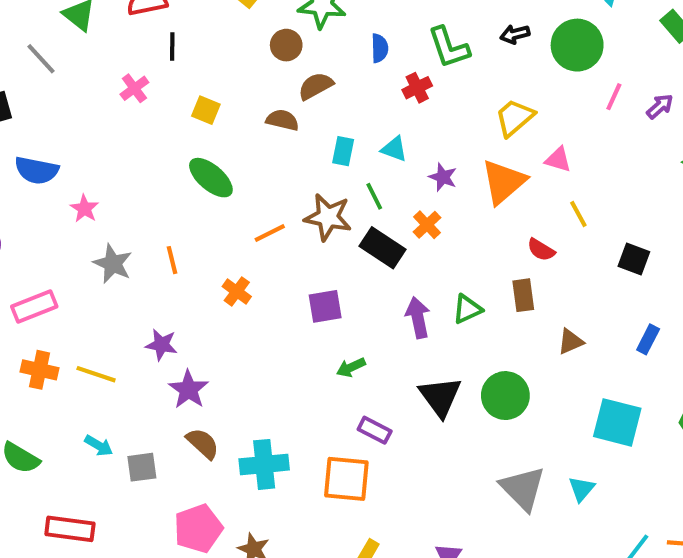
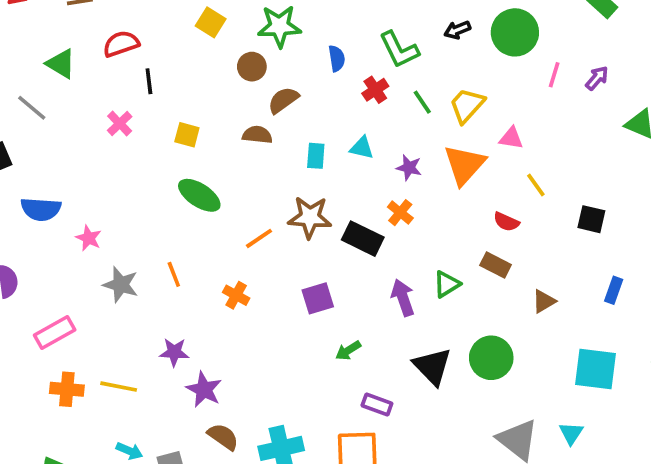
green line: (374, 196) -> (422, 102), moved
brown rectangle: (523, 295) -> (496, 265), turned -48

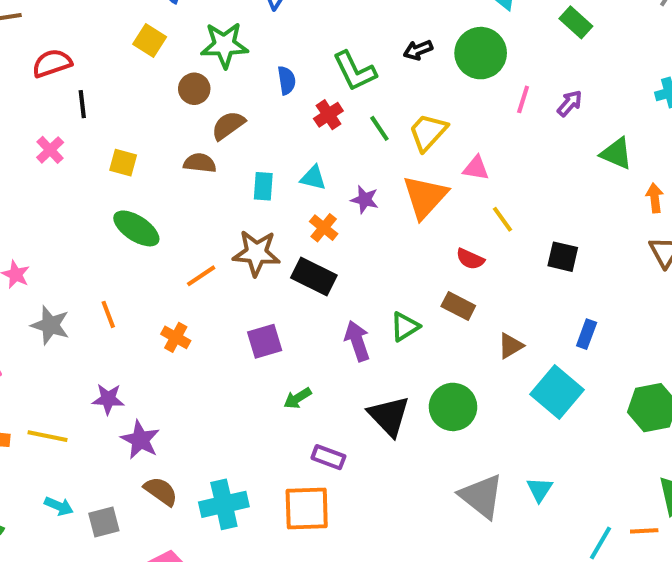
orange cross: (400, 213) -> (324, 228), moved
cyan square: (596, 369) -> (557, 392), moved, turned 33

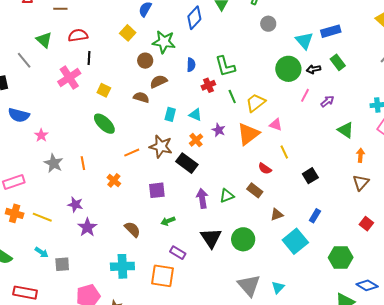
black arrow: (418, 50) -> (314, 69), moved
pink cross: (50, 150) -> (69, 78), size x1.6
black square: (563, 257) -> (310, 176), turned 35
brown semicircle: (161, 491) -> (132, 229), moved

